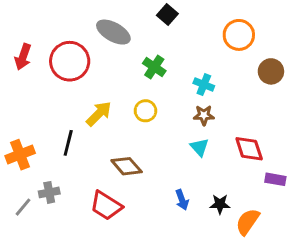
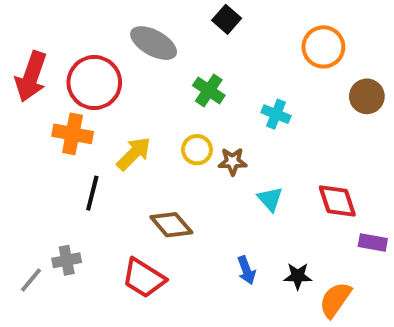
red arrow: (23, 57) -> (31, 77), size x1.4
brown star: (204, 115) -> (233, 162), moved
orange cross: (20, 155) -> (73, 134), moved, turned 32

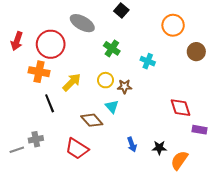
red arrow: (31, 77) -> (17, 41), size x0.7
black line: (92, 193) -> (50, 103), turned -36
cyan triangle: (270, 199) -> (112, 106), moved
gray line: (31, 280) -> (17, 150), turned 32

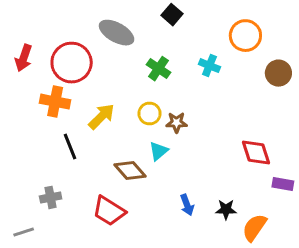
cyan cross: (148, 61) -> (209, 66), moved
cyan triangle: (112, 106) -> (158, 151), turned 32
gray line: (17, 150) -> (24, 232), moved

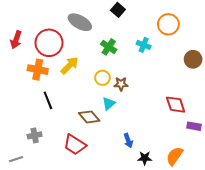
brown circle: (278, 73) -> (193, 59), moved
yellow arrow: (102, 117) -> (70, 65), moved
black star: (226, 209) -> (145, 158), moved

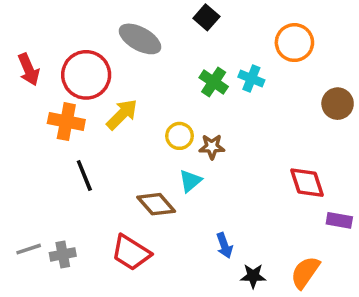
red arrow: (16, 40) -> (29, 69), turned -42
green cross: (109, 47) -> (214, 82), moved
gray cross: (35, 135) -> (63, 254), moved
gray line: (16, 159) -> (29, 249), moved

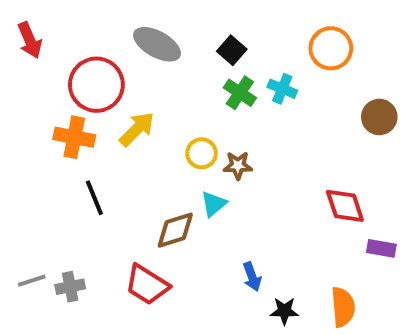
black square: (206, 17) -> (232, 50), moved
red arrow: (29, 69) -> (30, 40), moved
brown diamond: (156, 204) -> (175, 230), turned -66
orange semicircle: (305, 272) -> (343, 307), turned 140

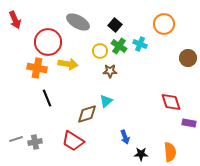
yellow arrow: (137, 129) -> (68, 64), turned 54
yellow circle: (202, 153) -> (100, 51), moved
brown star: (238, 165) -> (110, 71), moved

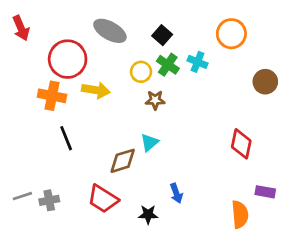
red diamond: (171, 102) -> (241, 144), turned 30
purple rectangle: (189, 123) -> (265, 192), moved
black star: (141, 154) -> (148, 214), moved

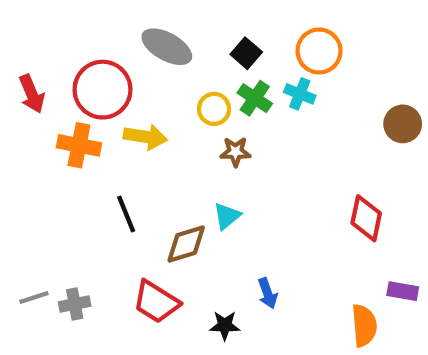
red arrow: (21, 28) -> (32, 94), moved
orange circle: (231, 34) -> (319, 51), moved
black line: (66, 138) -> (126, 214), moved

